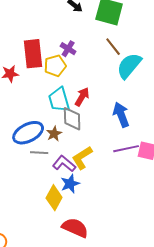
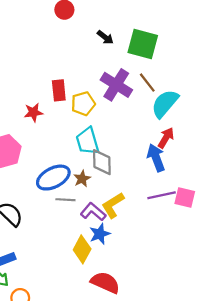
purple cross: (68, 49) -> (116, 85), moved, size x1.8
red rectangle: (33, 54) -> (59, 90), size x0.7
red arrow: (82, 97) -> (166, 138), moved

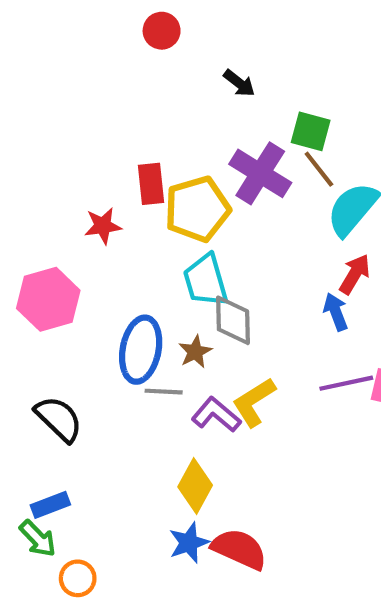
green square: (143, 44) -> (311, 131), moved, size x0.7
yellow pentagon: (83, 104) -> (197, 209), size x1.4
blue arrow: (156, 158) -> (336, 312), size x0.7
blue ellipse: (53, 178) -> (141, 350), turned -52
blue star: (100, 234) -> (189, 543), moved

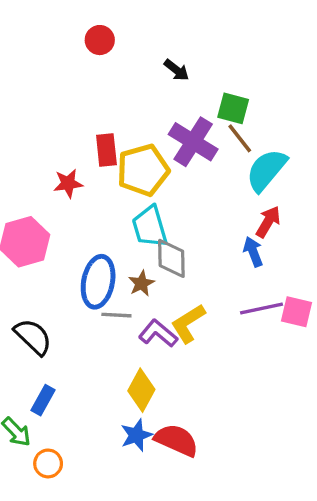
red circle: (162, 31) -> (100, 40), moved
blue rectangle: (50, 505) -> (43, 400), moved, turned -40

